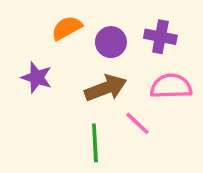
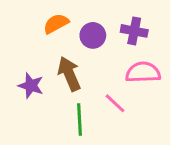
purple star: (37, 77) -> (31, 86), moved
brown arrow: (106, 88) -> (69, 74), moved, turned -92

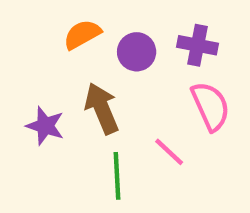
pink semicircle: (143, 72) -> (211, 106), turned 68

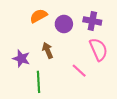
brown arrow: (102, 108) -> (48, 50), size x0.7
green line: (117, 176) -> (39, 82), moved

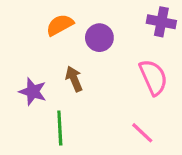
purple cross: (92, 21) -> (161, 22), moved
pink line: (79, 71) -> (142, 133), moved

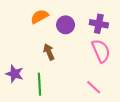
purple cross: (161, 22) -> (99, 24), moved
purple star: (33, 92) -> (15, 74), moved

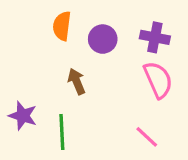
orange semicircle: (40, 17) -> (62, 26), turned -54

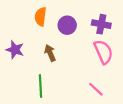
purple star: (23, 116) -> (15, 50), moved

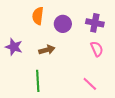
pink semicircle: (103, 52) -> (97, 49), size x0.7
brown arrow: (50, 53) -> (47, 50), turned 98

